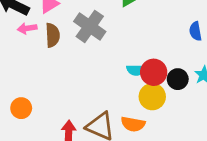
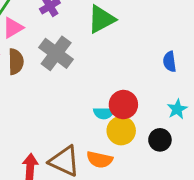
cyan semicircle: (136, 70) -> (104, 113), moved
black circle: (178, 79) -> (160, 140), moved

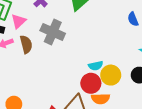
red circle: (123, 105) -> (91, 83), moved

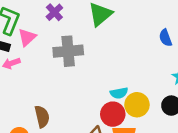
gray cross: (53, 32) -> (68, 51), turned -30
brown semicircle: (26, 44) -> (42, 117), moved

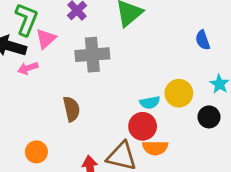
yellow circle: (137, 105) -> (179, 93), moved
brown semicircle: (42, 117) -> (72, 109), moved

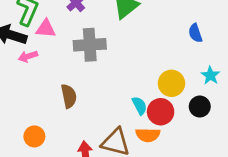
pink triangle: (46, 39) -> (46, 29), turned 45
cyan semicircle: (150, 102) -> (139, 106), moved, turned -108
red circle: (143, 126) -> (161, 112), moved

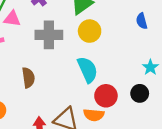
blue semicircle: (195, 33) -> (142, 21), moved
yellow circle: (171, 83) -> (90, 31), moved
cyan semicircle: (139, 106) -> (87, 70), moved, size x1.6

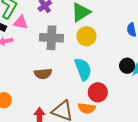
brown semicircle: (28, 78) -> (43, 74), moved, turned 90
black circle: (140, 93) -> (127, 66), moved

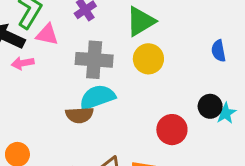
cyan semicircle: (83, 69) -> (97, 97), moved, turned -90
red circle: (98, 92) -> (172, 130), moved

